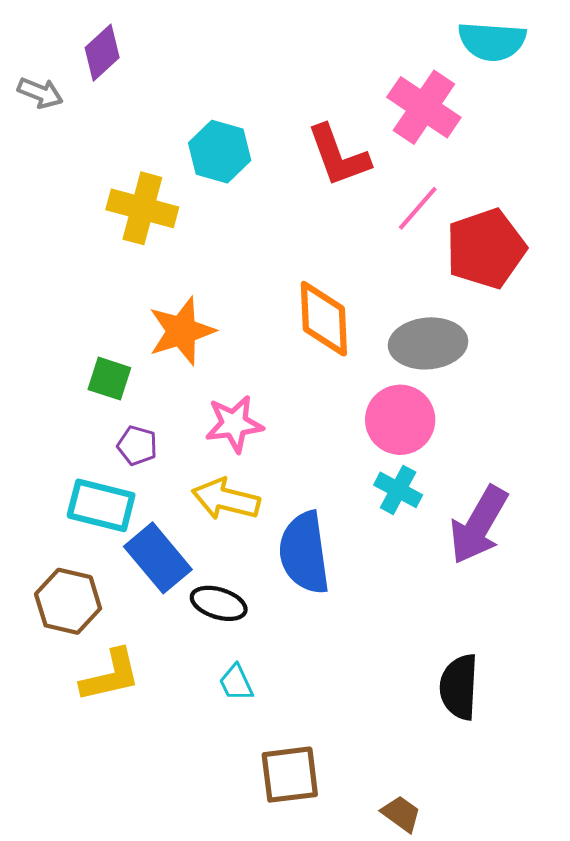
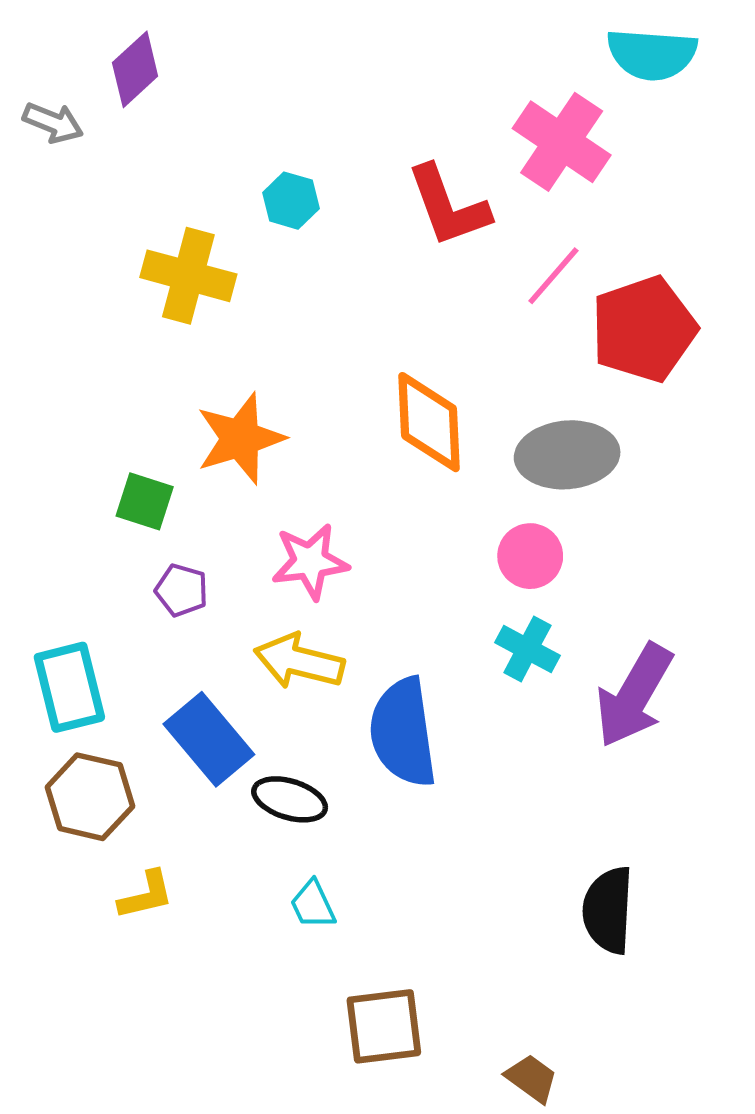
cyan hexagon: (220, 152) -> (291, 201), size x0.7
pink circle: (400, 420) -> (530, 556), size x0.7
cyan rectangle: (101, 505) -> (69, 687), moved, turned 62
yellow L-shape: (110, 676) -> (146, 895), size x0.7

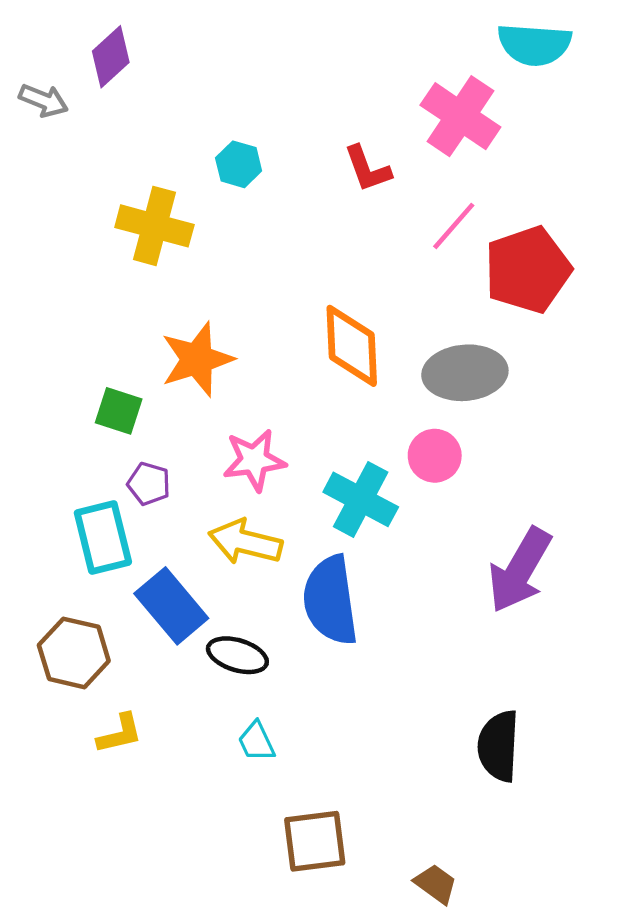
red L-shape: (448, 206) -> (367, 169), size x0.7
cyan cross: (527, 649) -> (361, 499), moved, size x1.4
cyan rectangle: (69, 687) -> (103, 538), moved

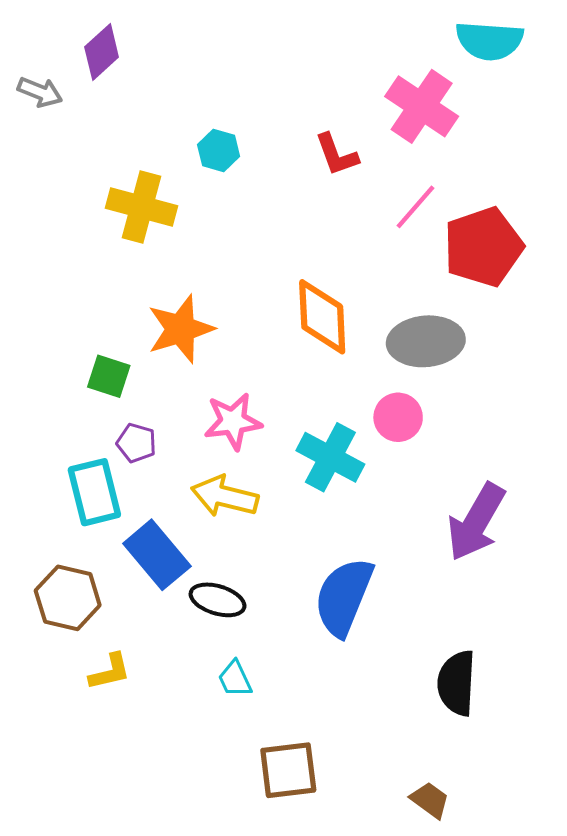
blue semicircle: (330, 600) -> (344, 597), moved, turned 30
brown trapezoid: (436, 884) -> (430, 800), moved

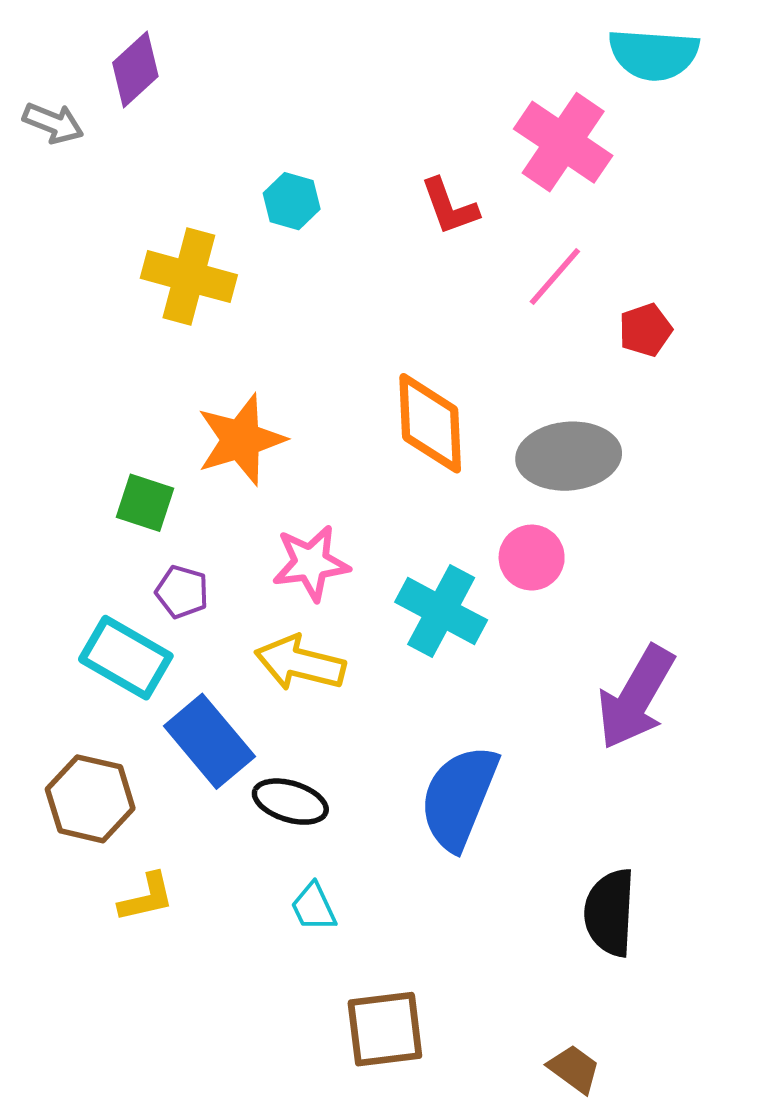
red pentagon: (483, 247) -> (645, 330), size x0.5
cyan rectangle: (94, 492) -> (126, 658), turned -46

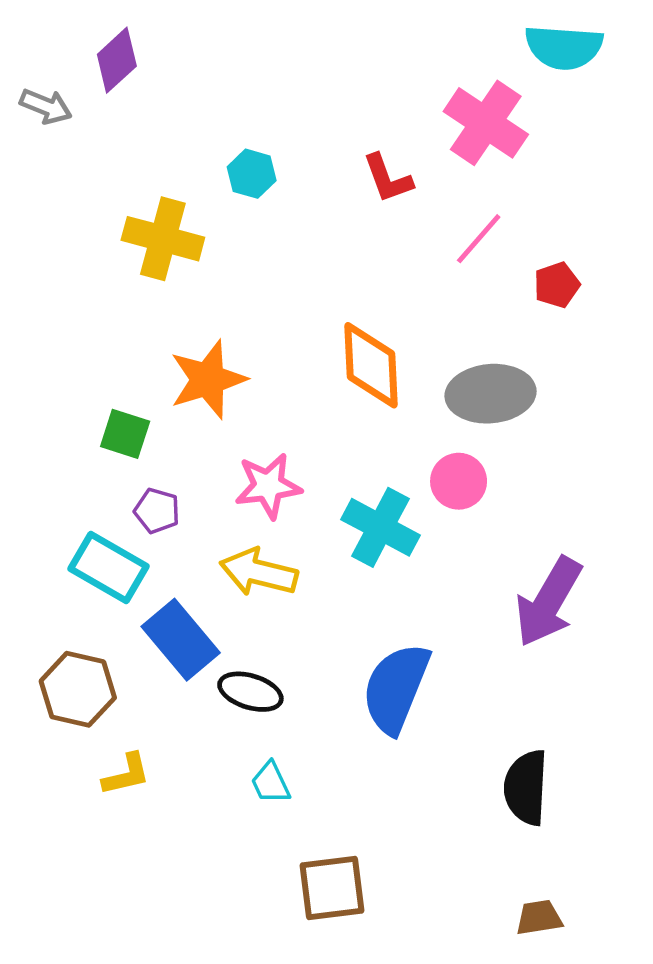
brown trapezoid: (574, 1069) -> (539, 918), moved, turned -45

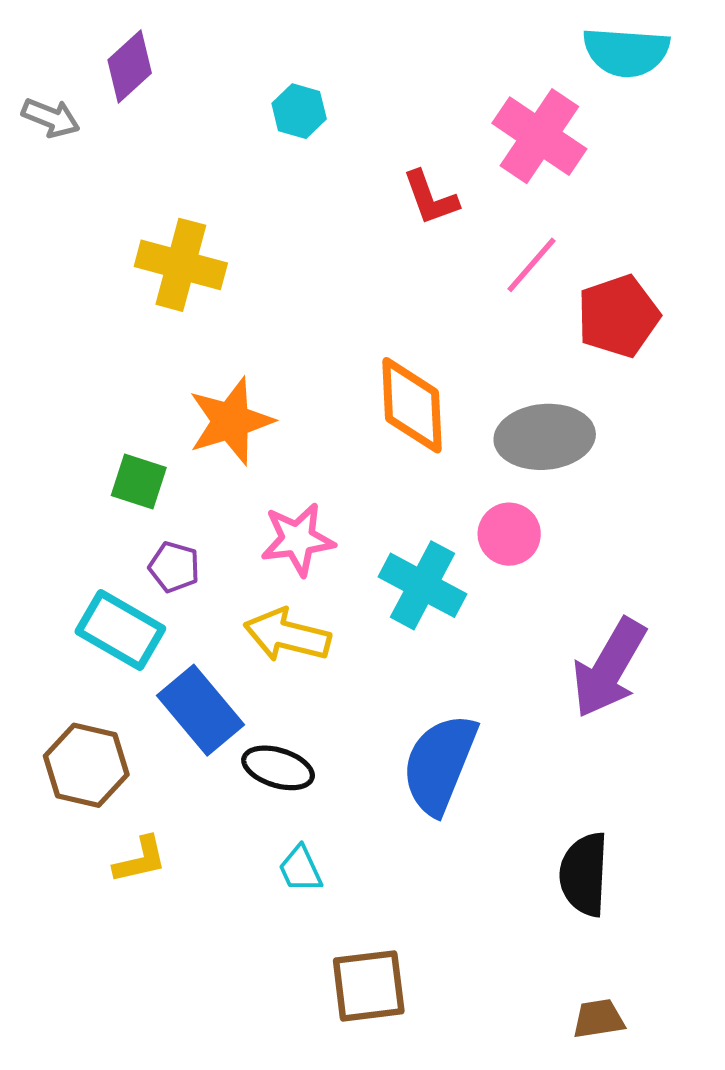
cyan hexagon: (252, 174) -> (299, 111), moved
red pentagon: (557, 285) -> (618, 316), size x1.6

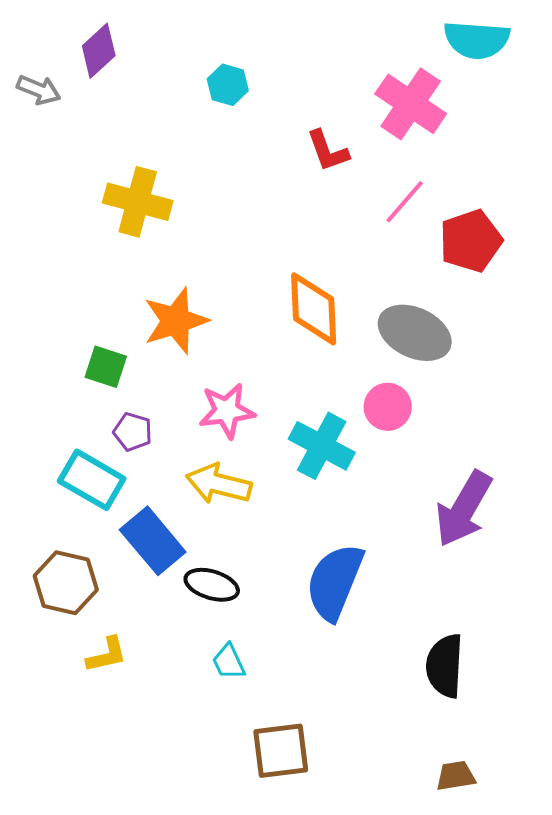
gray ellipse: (545, 437) -> (415, 333), turned 30

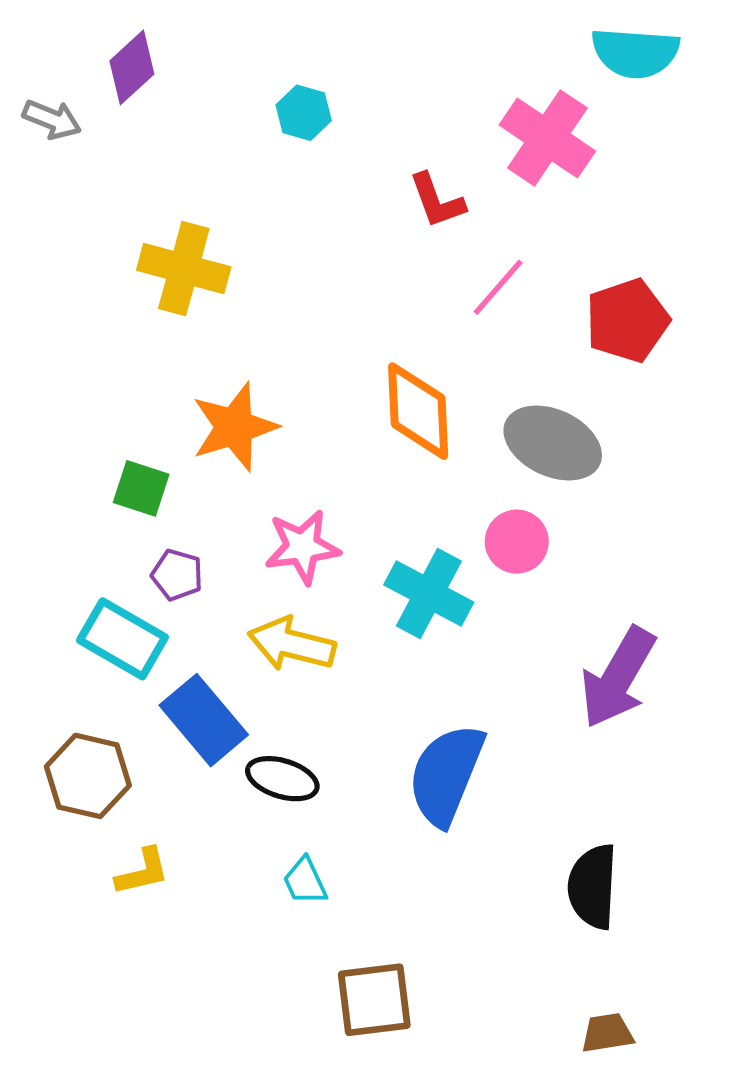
pink line: (405, 202) -> (498, 287), moved

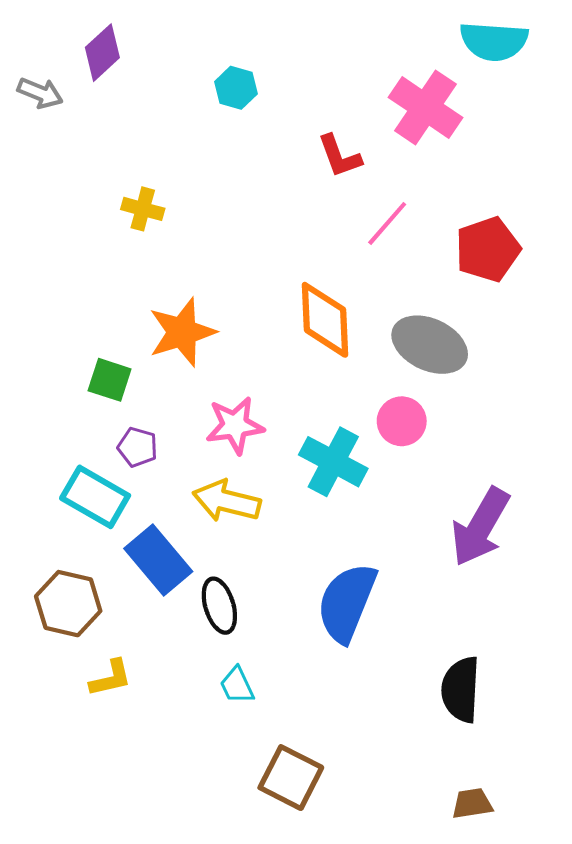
yellow cross: (184, 269) -> (143, 209), size x0.6
black ellipse: (282, 779) -> (219, 606), turned 56
brown square: (374, 1000) -> (291, 778), turned 34

